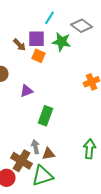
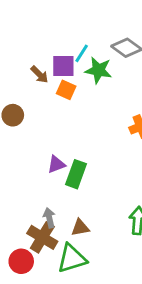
cyan line: (49, 18) -> (82, 53), moved
purple triangle: (26, 91) -> (56, 164), moved
gray arrow: (35, 147) -> (49, 218), moved

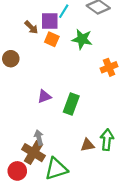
green star: (98, 70) -> (82, 39), moved
green rectangle: (76, 174) -> (71, 104), moved
brown triangle: (80, 228) -> (87, 145), moved

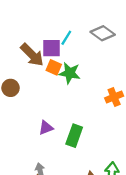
brown arrow: (31, 27) -> (32, 55), size x1.6
green star: (82, 39) -> (70, 73), moved

